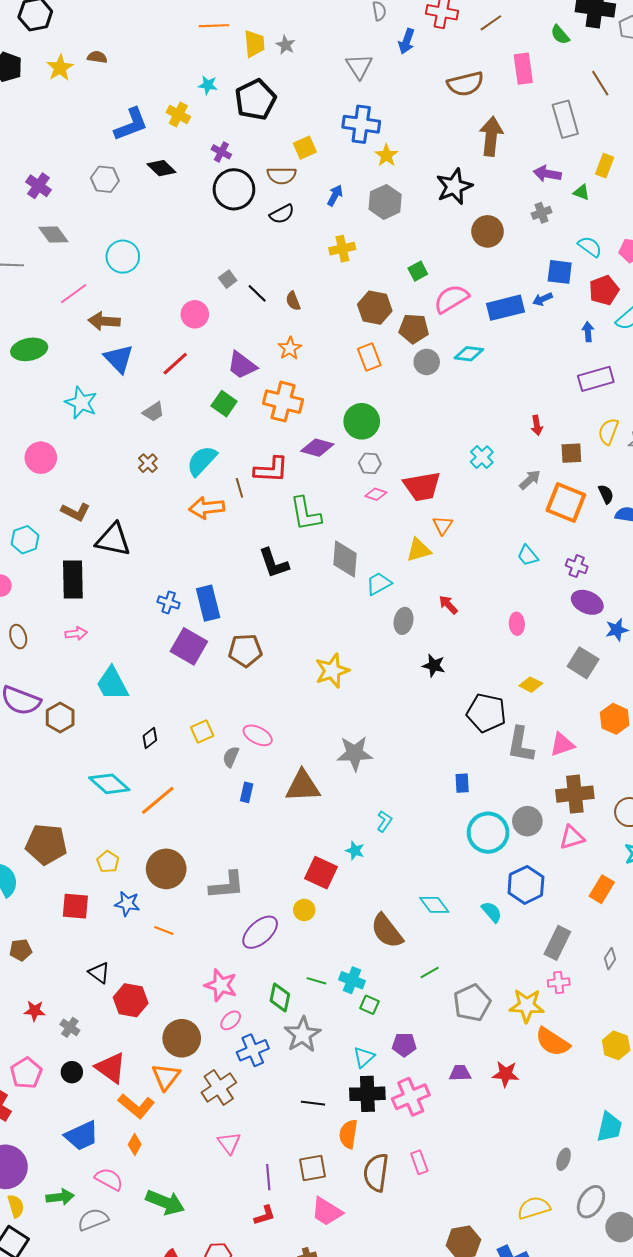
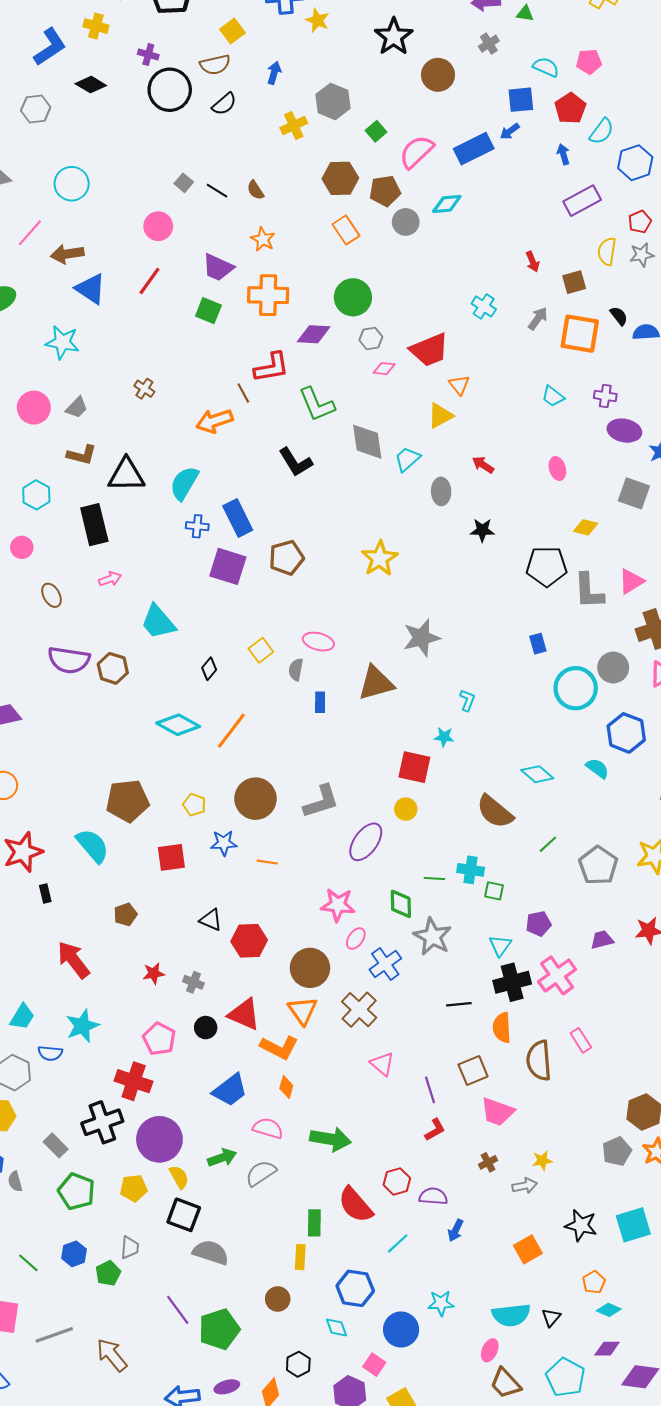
gray hexagon: (385, 202) -> (333, 101), moved
gray trapezoid: (154, 412) -> (77, 408), moved
cyan semicircle: (202, 461) -> (184, 483), moved

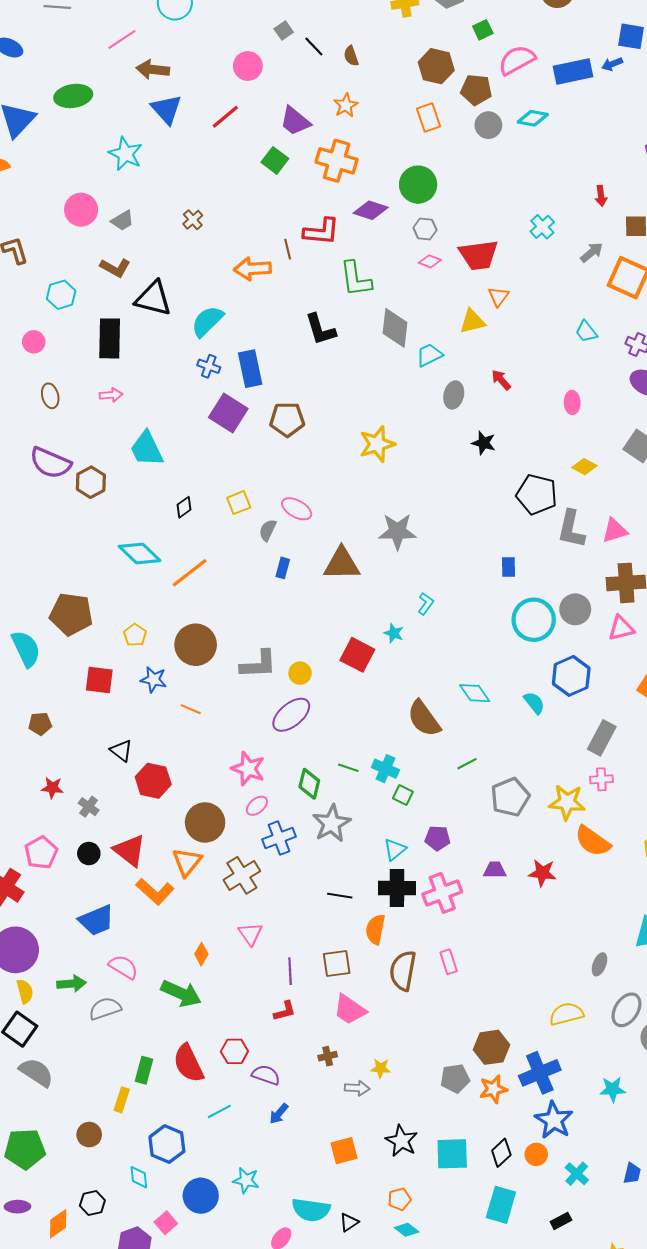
yellow circle: (406, 809) -> (300, 673), moved
orange diamond: (286, 1087) -> (201, 954), moved

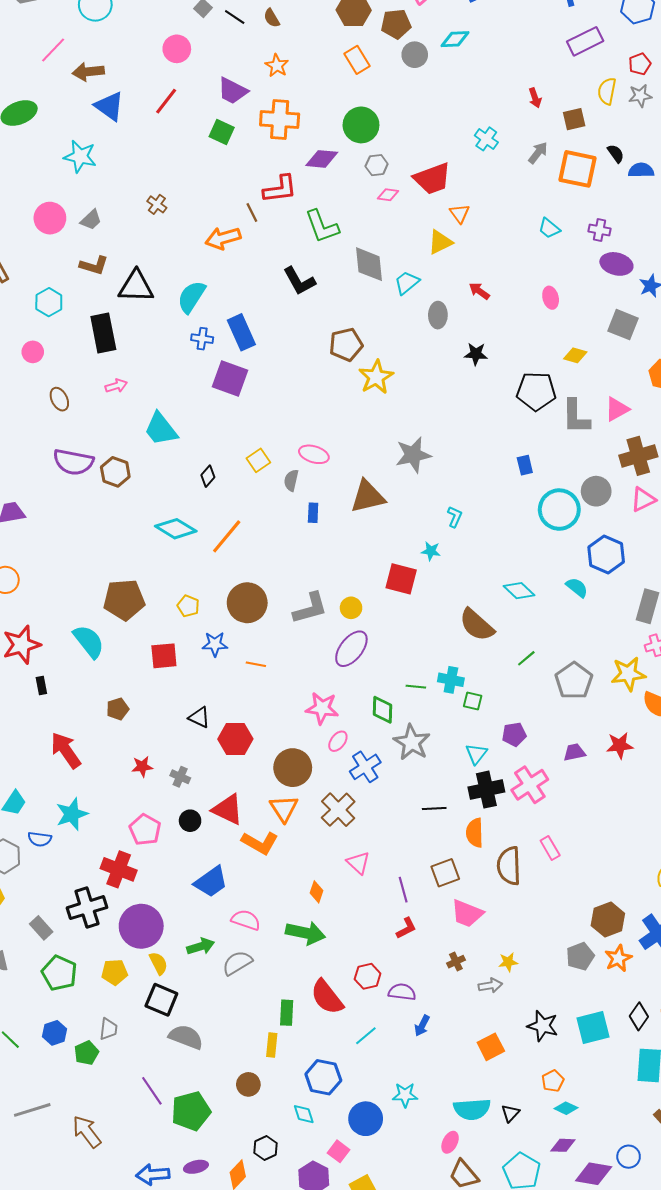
brown pentagon: (287, 419) -> (346, 344), moved

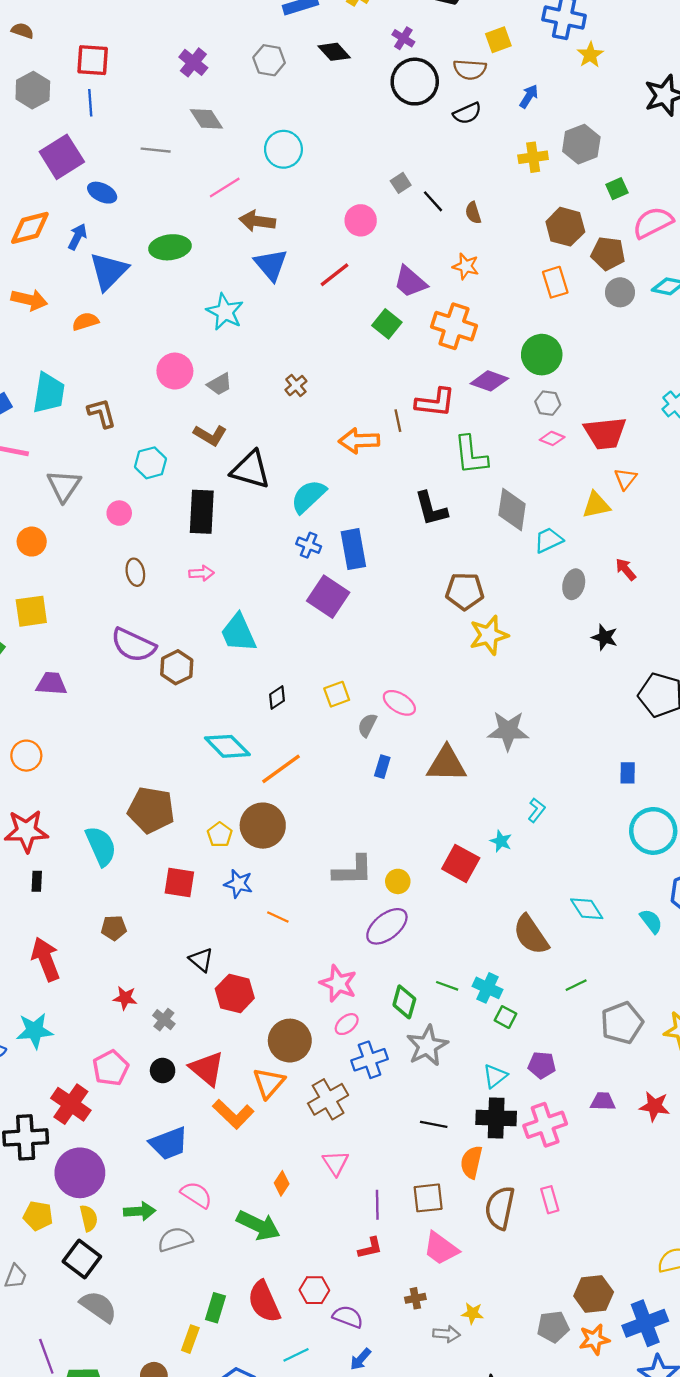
orange star: (277, 66) -> (466, 266), turned -30
brown circle: (247, 603) -> (263, 826), moved

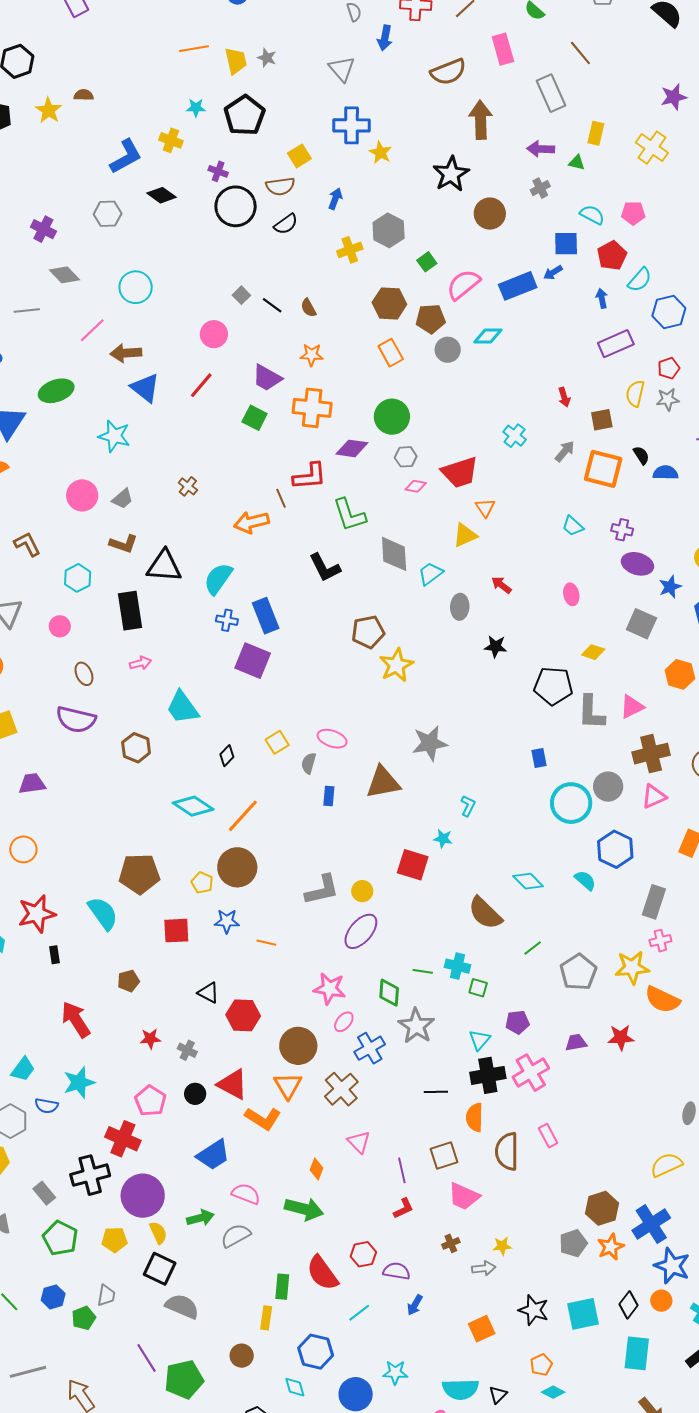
purple semicircle: (133, 645) -> (76, 720), moved

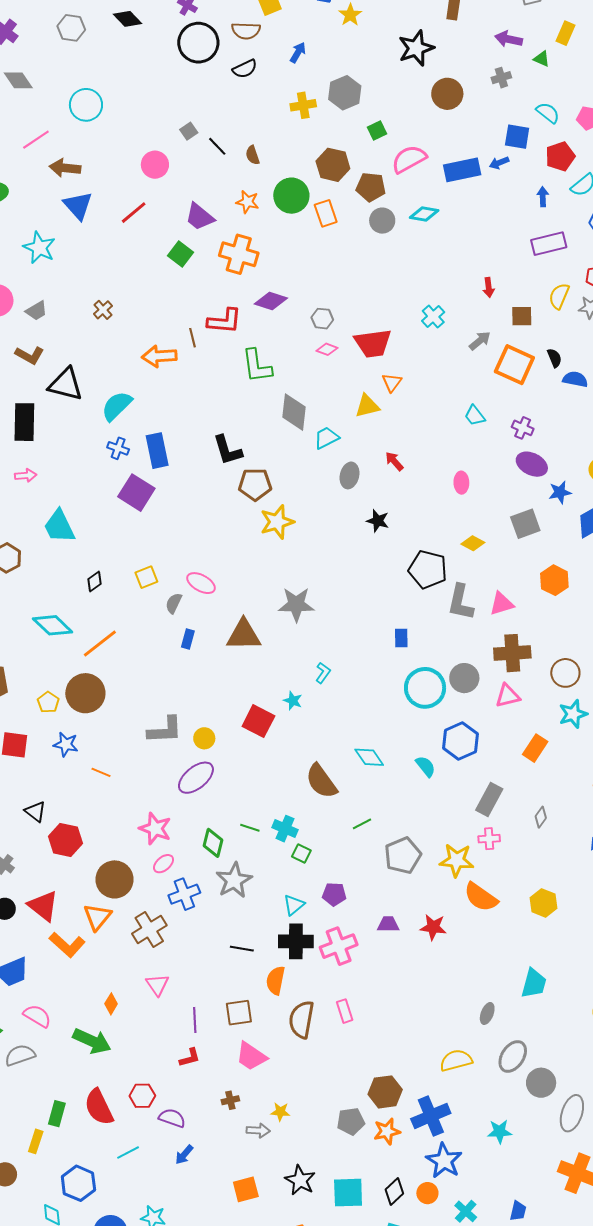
green circle: (392, 417) -> (291, 196), moved
black L-shape: (325, 568) -> (228, 450), moved
gray square: (641, 624) -> (525, 524), turned 36

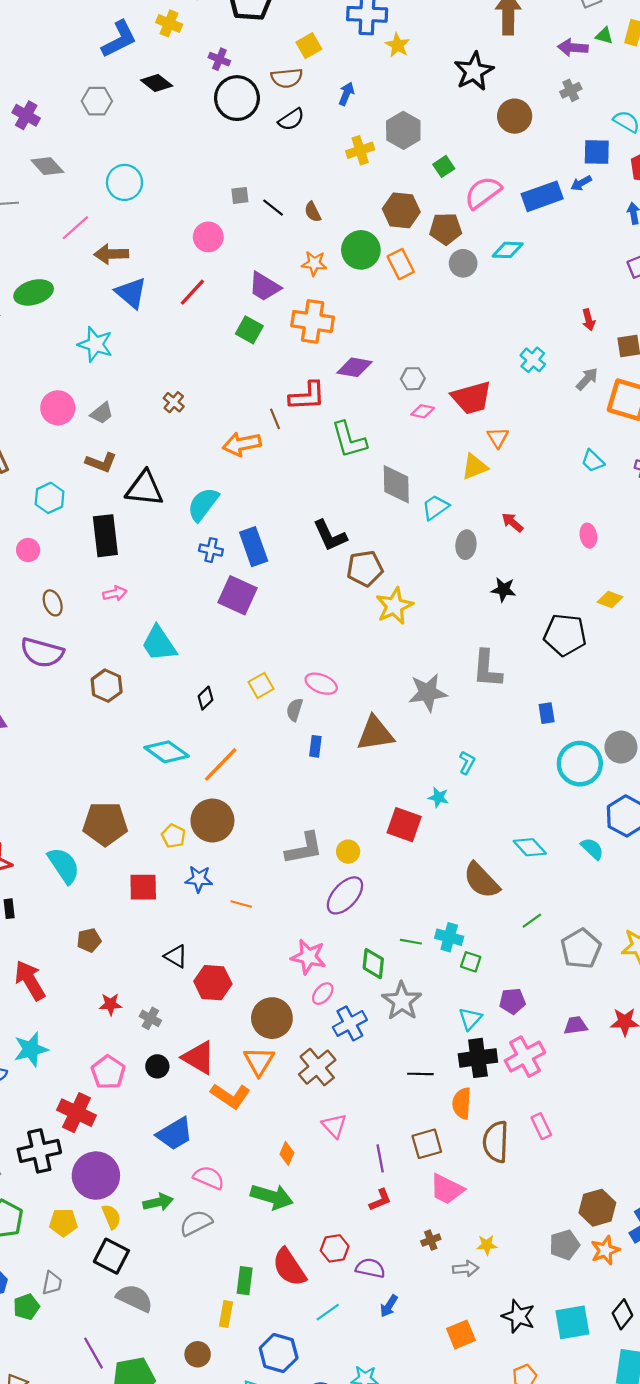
green triangle: (542, 59) -> (604, 36), moved
gray square: (189, 131) -> (240, 195), turned 36
gray L-shape: (460, 602) -> (487, 669), moved

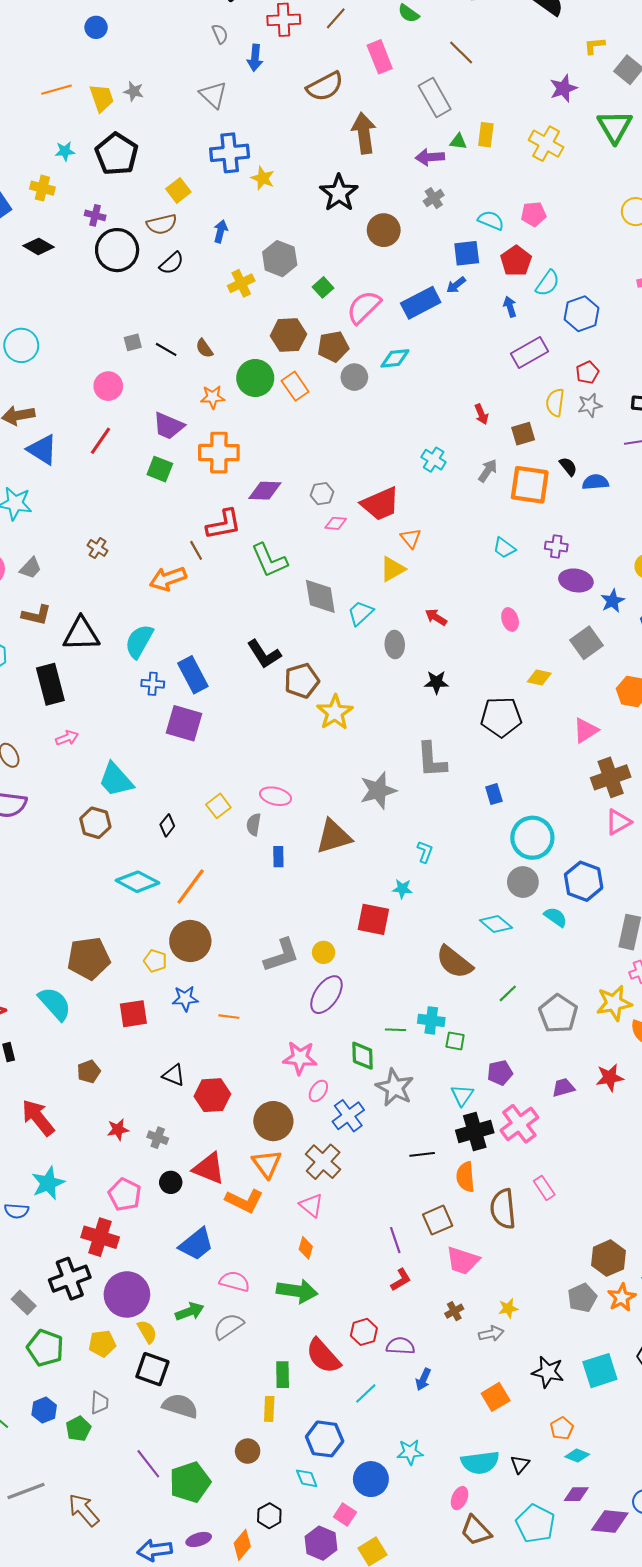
brown hexagon: (107, 686) -> (95, 823), moved
gray circle: (621, 747) -> (523, 882), moved
pink triangle: (334, 1126) -> (311, 1205), moved

